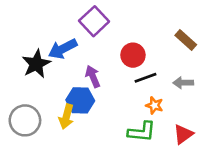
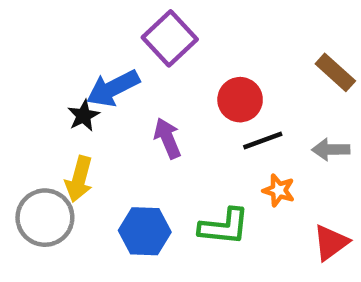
black star: (36, 64) -> (84, 116), moved, size x0.6
blue hexagon: (80, 100) -> (145, 231), moved
yellow arrow: (66, 117) -> (79, 179), moved
green L-shape: (142, 132) -> (224, 227), moved

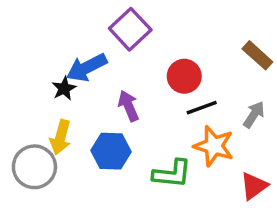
gray arrow: (331, 150) -> (254, 115), turned 124
orange star: (279, 190) -> (214, 146), size x1.6
blue hexagon: (145, 231) -> (111, 151), moved

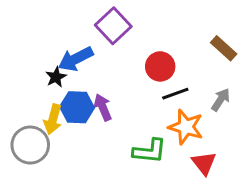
purple arrow: (128, 106) -> (103, 107), moved
blue hexagon: (111, 151) -> (77, 107), moved
red triangle: (254, 186) -> (204, 163), moved, turned -32

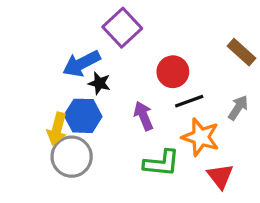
black star: (56, 77) -> (99, 83), moved, turned -30
purple arrow: (103, 107) -> (143, 116), moved
gray circle: (30, 145) -> (72, 157), moved

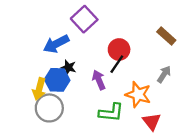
black star: (99, 83) -> (68, 67), moved
black line: (189, 101) -> (117, 64), moved, turned -36

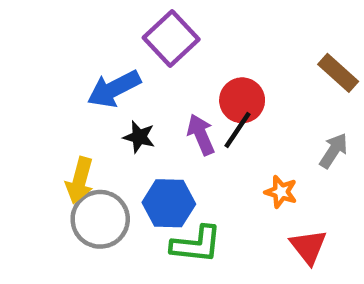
blue hexagon: (57, 80) -> (169, 203), moved
purple arrow: (99, 80) -> (201, 135), moved
orange star: (138, 94) -> (281, 192), size x0.6
green L-shape: (111, 112) -> (196, 244), moved

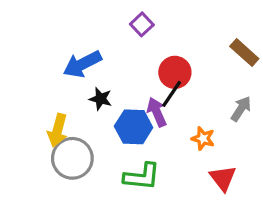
purple square: (171, 39) -> (142, 24), moved, size x0.6
purple arrow: (201, 135) -> (157, 112), moved
blue hexagon: (169, 203) -> (134, 127), moved

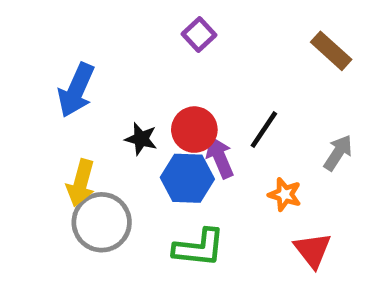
brown rectangle: (244, 53) -> (331, 51), moved
blue arrow: (82, 64) -> (76, 90), moved, turned -39
red circle: (175, 72) -> (194, 130), moved
black line: (172, 94) -> (264, 130), moved

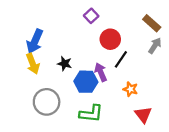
red circle: (194, 130) -> (110, 39), moved
gray arrow: (338, 153) -> (155, 46), moved
yellow arrow: (81, 183) -> (33, 64), moved, turned -36

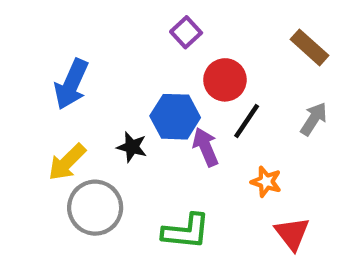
gray arrow: (155, 46) -> (314, 119), moved
yellow arrow: (33, 64) -> (67, 162), moved, turned 66
black star: (65, 64) -> (132, 147), moved
blue hexagon: (86, 82) -> (175, 117), moved

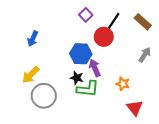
blue arrow: (71, 84) -> (33, 39), size x0.7
black line: (247, 121) -> (114, 21), moved
black star: (132, 147) -> (77, 78), moved
green L-shape: (186, 231) -> (88, 89), moved

